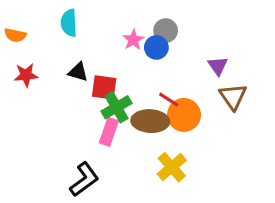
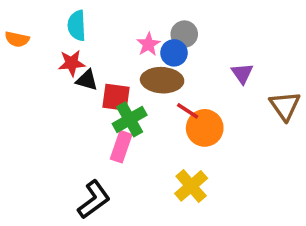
red star: (26, 75) -> (72, 63), moved
brown triangle: (233, 97) -> (285, 106), moved
brown ellipse: (150, 121) -> (162, 80), moved

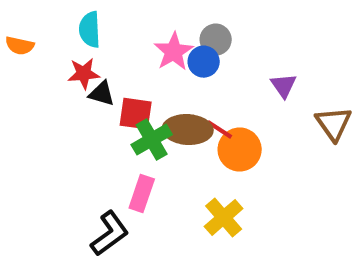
pink star: (148, 44) -> (174, 52), size x1.4
brown ellipse: (162, 80) -> (188, 130), moved
pink rectangle: (121, 147) -> (142, 193), moved

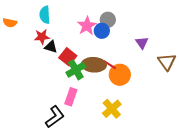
red square: (136, 114) -> (68, 57), turned 30

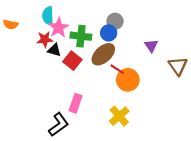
pink star: (87, 26) -> (59, 28), moved
brown ellipse: (94, 65) -> (103, 54), moved, turned -45
green cross: (76, 70) -> (81, 36), moved, turned 36

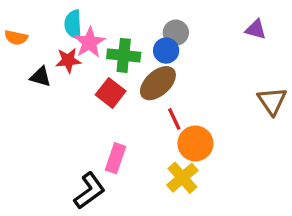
purple triangle: (151, 46) -> (256, 29), moved, turned -40
black triangle: (54, 50) -> (41, 77), moved
red line: (117, 69) -> (174, 119), moved, turned 32
orange circle: (128, 80) -> (195, 143), moved

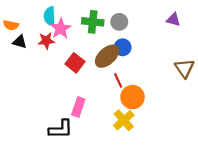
blue circle: (166, 51) -> (123, 47), moved
green cross: (124, 55) -> (93, 22), moved
black triangle: (41, 77) -> (20, 42), moved
black L-shape: (89, 191) -> (61, 129), turned 35

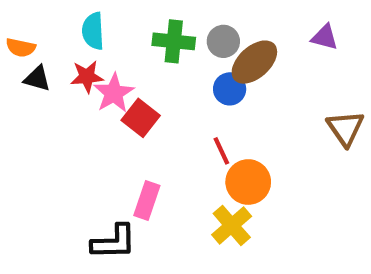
pink star: (61, 28) -> (114, 93), moved
brown ellipse: (107, 56) -> (254, 62), moved

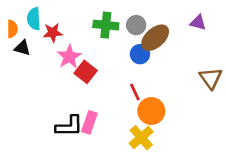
cyan semicircle: (93, 31) -> (34, 19), moved
orange semicircle: (21, 48) -> (12, 29), turned -102
red star: (87, 77) -> (53, 33), moved
black L-shape: (114, 242) -> (69, 126), moved

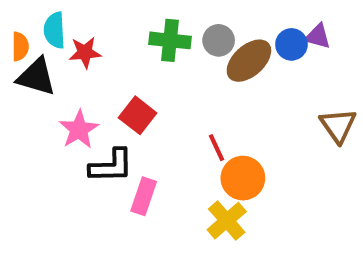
black triangle: (22, 48) -> (36, 77), size x1.5
blue circle: (140, 54) -> (291, 44), moved
pink star: (69, 57) -> (79, 129), moved
black L-shape: (69, 126) -> (111, 166), moved

